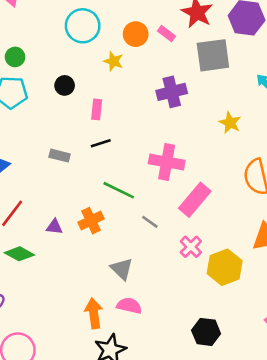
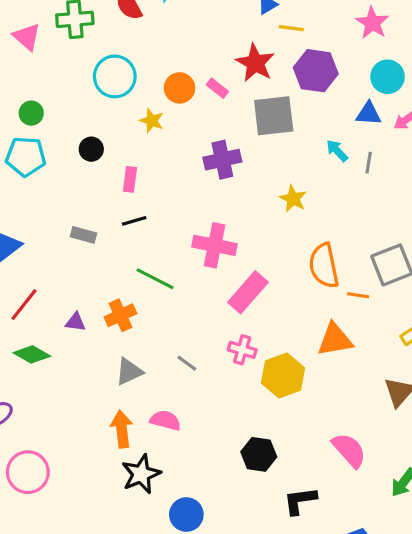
gray line: (150, 222) -> (187, 363), moved
pink cross: (191, 247) -> (242, 350), turned -30
gray triangle: (122, 269) -> (129, 372), moved, turned 50

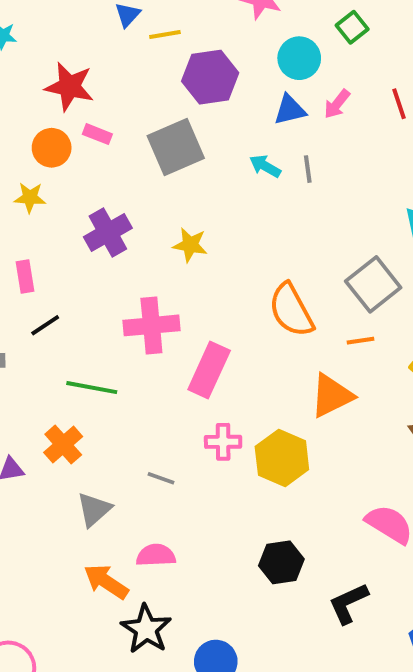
red star: (255, 63) -> (69, 87), moved
purple cross: (222, 160) -> (108, 233), moved
yellow star: (293, 199) -> (190, 245), moved
orange line: (358, 295) -> (361, 341), moved
orange arrow: (122, 429) -> (106, 582), turned -33

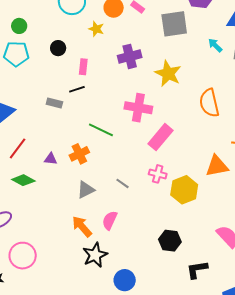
yellow star: (190, 245) -> (168, 74), size x1.5
orange semicircle: (291, 310) -> (209, 103), moved
black line: (45, 325) -> (77, 89), moved
pink semicircle: (156, 555) -> (110, 220), turned -78

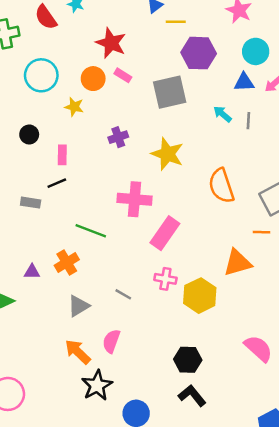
purple cross: (130, 56) -> (118, 137), size x0.7
black L-shape: (197, 270) -> (192, 396), moved, turned 65

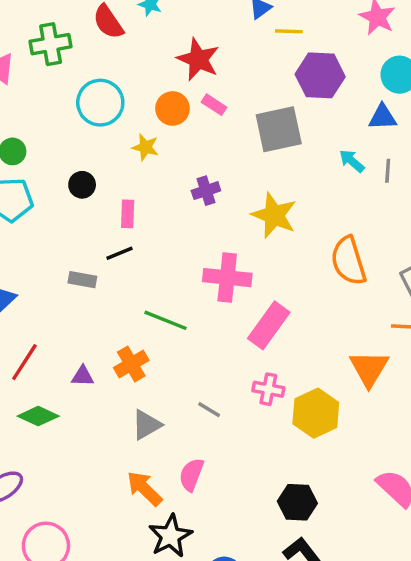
orange triangle: (237, 263) -> (369, 368), turned -44

